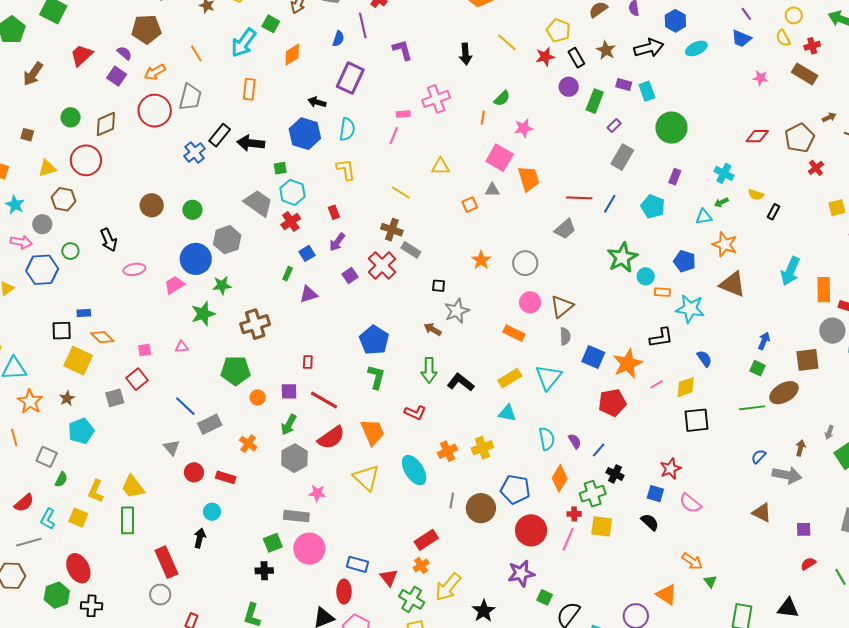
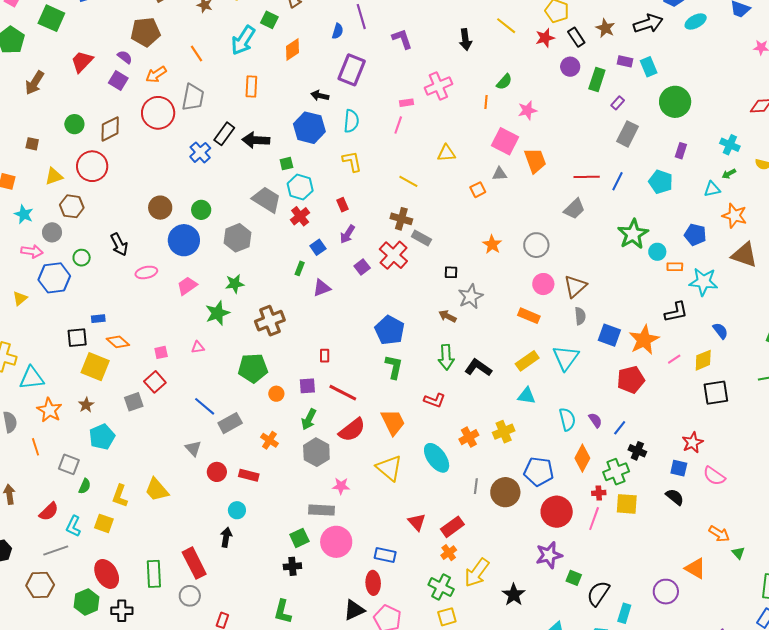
blue circle: (196, 259) -> (184, 240), moved
green rectangle: (128, 520) -> (154, 574), moved
red triangle: (389, 577) -> (417, 522), moved

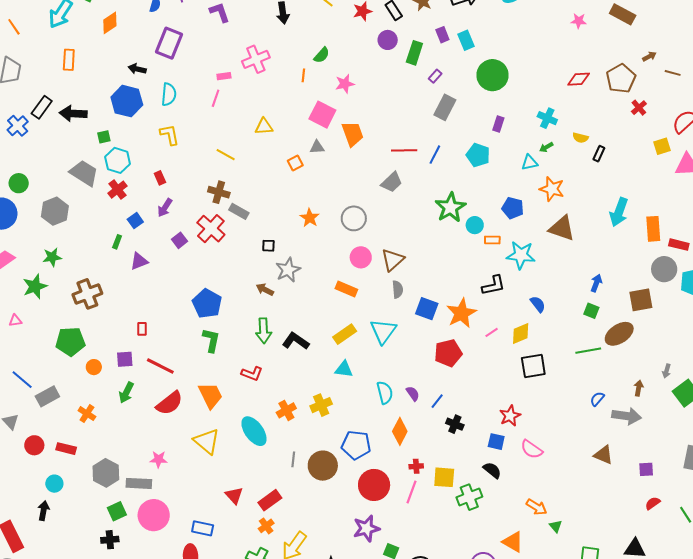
purple rectangle: (625, 61) -> (442, 35), turned 56
gray hexagon: (316, 452) -> (106, 473), moved
green cross: (616, 472) -> (469, 497), moved

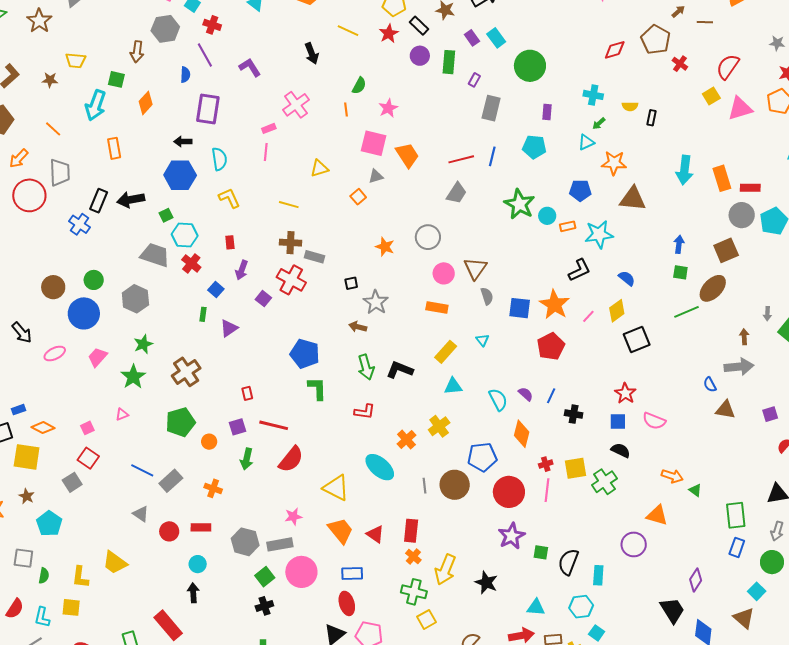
red rectangle: (160, 178) -> (230, 242), turned 32
cyan triangle: (383, 331) -> (482, 340), size x0.5
orange trapezoid: (210, 395) -> (341, 531), moved
blue semicircle: (597, 399) -> (710, 385), moved, turned -56
red rectangle: (270, 500) -> (411, 531), turned -35

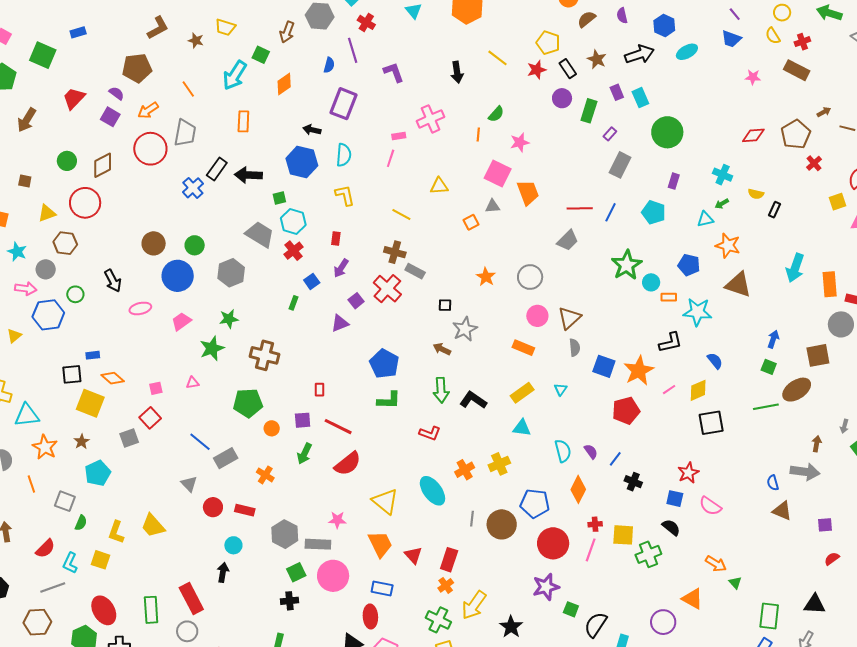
purple triangle: (229, 328) -> (340, 323), moved
brown cross: (186, 372) -> (264, 355), turned 36
green L-shape: (317, 388) -> (389, 400), turned 80

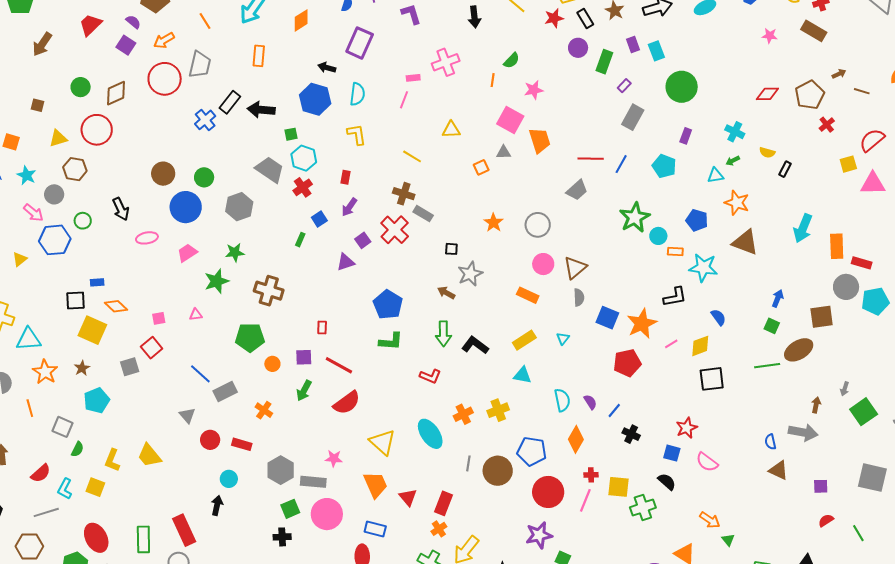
pink arrow: (26, 289) -> (33, 213), turned 30

